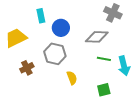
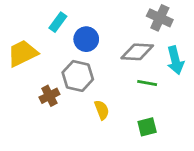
cyan rectangle: (41, 16) -> (58, 22), turned 48
cyan arrow: (124, 66) -> (175, 60), moved
brown cross: (27, 68) -> (49, 96), moved

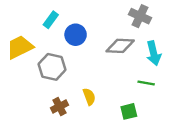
gray hexagon: (78, 76) -> (52, 67), moved
green line: (147, 83) -> (146, 83), moved
brown cross: (49, 96) -> (59, 107), moved

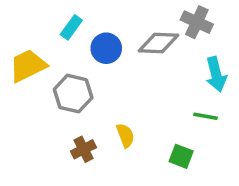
gray diamond: (120, 46) -> (158, 43), moved
green square: (129, 111) -> (181, 156), turned 35

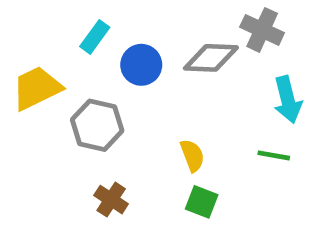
yellow semicircle: (125, 135) -> (192, 155), moved
brown cross: (84, 149) -> (111, 200), turned -30
green square: (181, 156) -> (202, 202), moved

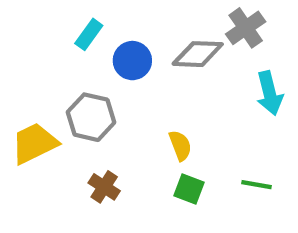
gray cross: (262, 30) -> (246, 28), turned 30
yellow trapezoid: (37, 88) -> (34, 143), moved
green line: (274, 155) -> (256, 185), moved

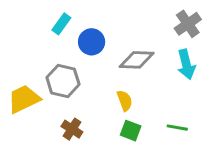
gray cross: (246, 28) -> (188, 24), moved
gray diamond: (198, 54) -> (137, 60), moved

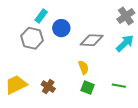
cyan arrow: (186, 64) -> (125, 43), turned -120
gray hexagon: (63, 81) -> (32, 38), moved
yellow trapezoid: (24, 99) -> (16, 85), moved

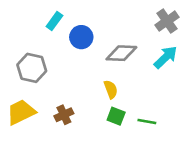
gray hexagon: (32, 38) -> (32, 68), moved
green line: (119, 86) -> (147, 121), moved
brown cross: (48, 87) -> (64, 115), turned 32

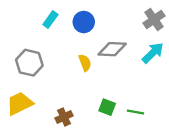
blue circle: (81, 37) -> (84, 22), moved
yellow semicircle: (111, 89) -> (85, 63), moved
brown cross: (64, 115) -> (64, 117), moved

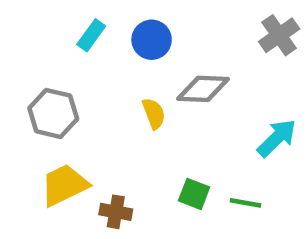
cyan arrow: (153, 53) -> (277, 138), moved
yellow trapezoid: (20, 103) -> (64, 185), moved
brown cross: (64, 117) -> (116, 212), turned 35

